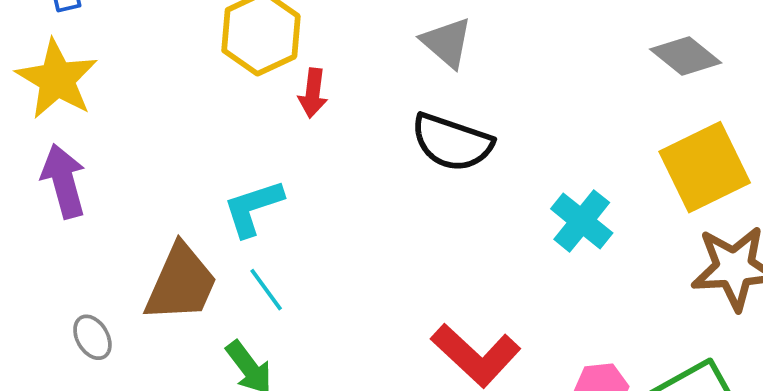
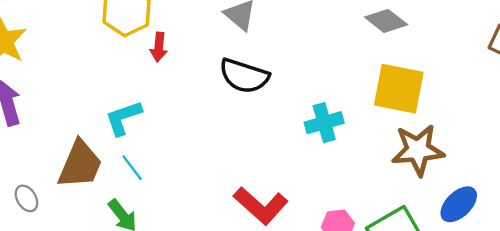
yellow square: (705, 167) -> (399, 89), turned 38
cyan cross: (582, 221) -> (324, 123), turned 36

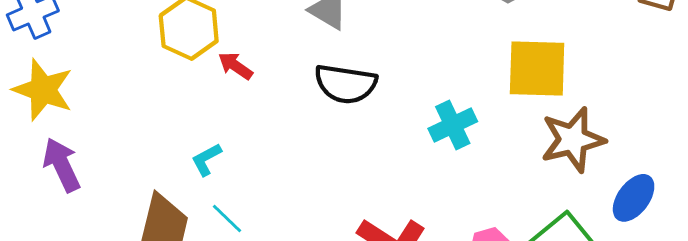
red arrow: (159, 47) -> (235, 66), turned 128
cyan L-shape: (123, 118) -> (206, 159), size x0.7

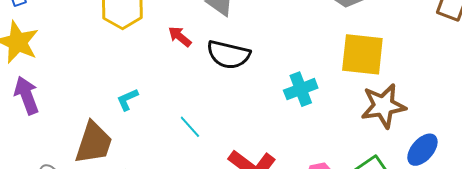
red arrow: (235, 66) -> (180, 37), moved
cyan line: (227, 218) -> (190, 127), moved

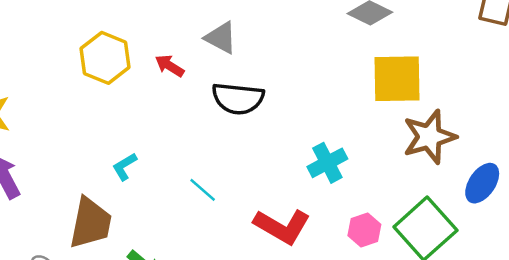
red arrow: (180, 37) -> (170, 66), moved
cyan cross: (301, 89) -> (327, 163), moved

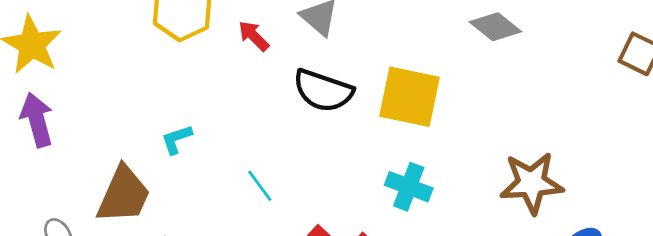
yellow square: (397, 79) -> (410, 97), moved
cyan cross: (327, 163) -> (409, 187), turned 36

